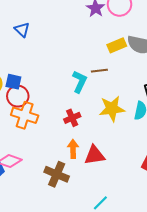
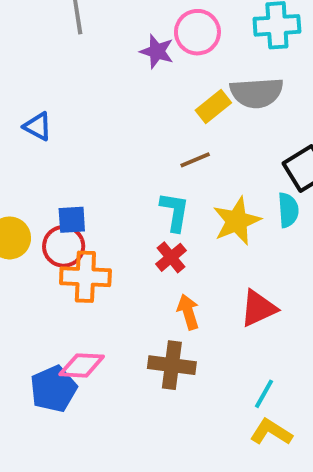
blue square: (13, 82) -> (72, 220), moved
cyan L-shape: (80, 82) -> (175, 212), moved
red triangle: (95, 155) -> (258, 308), moved

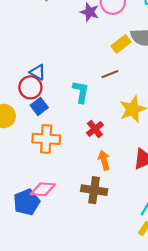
blue triangle: (38, 126) -> (38, 72), moved
cyan L-shape: (175, 212) -> (81, 92), moved
blue square: (72, 220) -> (39, 106), turned -35
red circle: (64, 246) -> (30, 87), moved

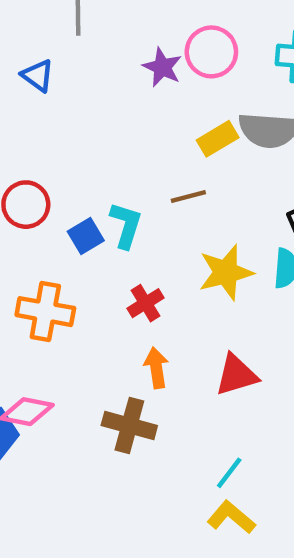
blue triangle: (38, 72) -> (38, 76), moved
blue square: (39, 106) -> (86, 236), moved

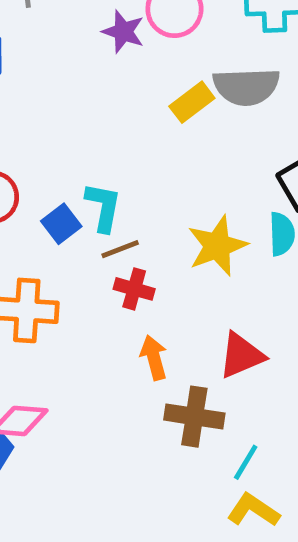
brown line: (188, 197) -> (120, 249), moved
red cross: (146, 303) -> (134, 289), turned -36
brown cross: (129, 426) -> (194, 417), moved

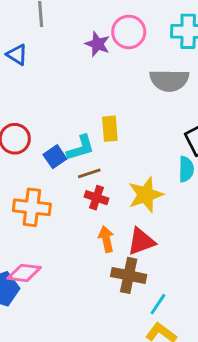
yellow rectangle: (192, 102) -> (110, 129), moved, turned -60
cyan L-shape: (103, 207) -> (81, 148), turned 60
yellow star: (217, 246) -> (146, 195), moved
red triangle: (241, 355) -> (141, 241), moved

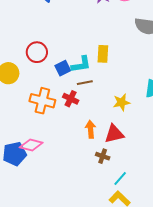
yellow star: (146, 195) -> (121, 102), size x0.7
red cross: (97, 198) -> (71, 99), moved
brown cross: (129, 275) -> (103, 156), size x0.6

